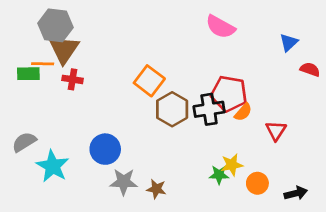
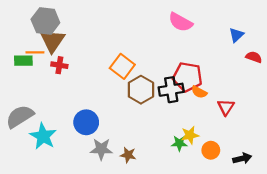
orange semicircle: (243, 112) -> (199, 92), turned 77
gray semicircle: (24, 142) -> (20, 116), size x1.4

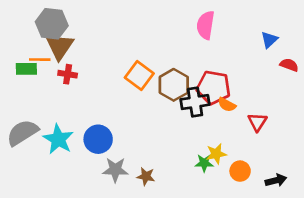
pink semicircle: (181, 22) -> (206, 25), turned 70
brown hexagon: (141, 90) -> (174, 85), moved
cyan star: (43, 136) -> (58, 139), moved

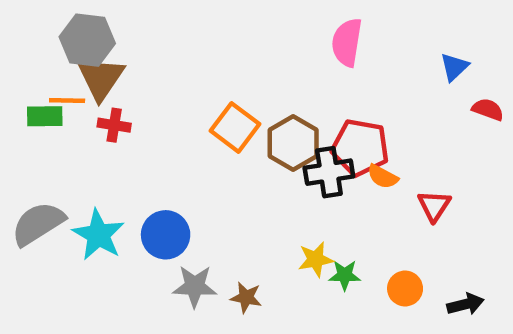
yellow star: (216, 154) -> (316, 259), moved

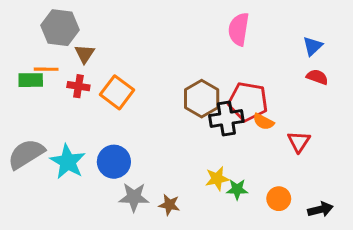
brown triangle: (101, 78) -> (85, 54), moved, size x0.6
red semicircle: (488, 109) -> (317, 77), moved
orange square: (235, 127) -> (117, 92), moved

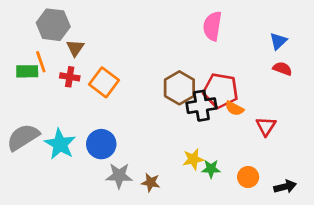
orange line: (46, 69) -> (41, 62), turned 70

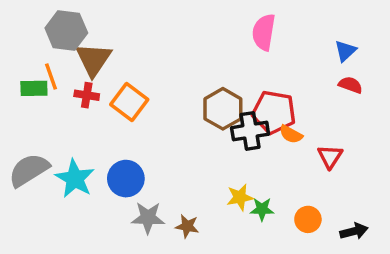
brown triangle: (75, 48) -> (94, 59), size x1.6

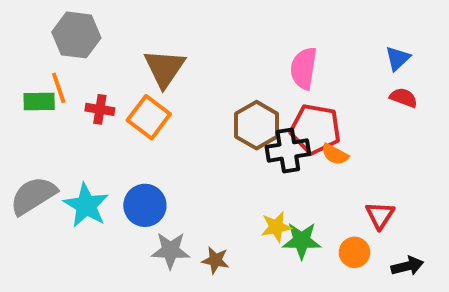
pink semicircle: (264, 32) -> (304, 68), moved
brown triangle: (94, 59) -> (165, 68), moved
red triangle: (330, 156) -> (380, 215), moved
green star: (262, 209) -> (302, 241), size x1.4

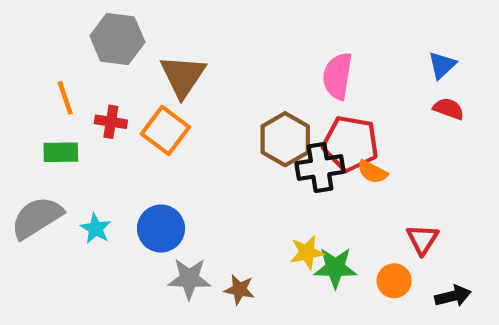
gray hexagon: (76, 35) -> (117, 39), moved
green rectangle: (39, 102) -> (61, 152), moved
cyan star: (86, 205) -> (96, 229), size x0.6

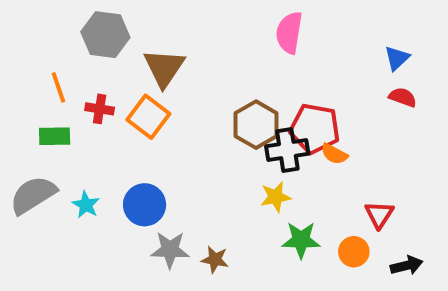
pink semicircle: (337, 76) -> (289, 33), moved
yellow star: (307, 252) -> (276, 197), moved

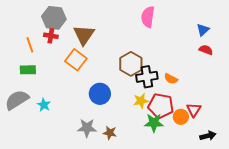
red cross: (100, 109) -> (51, 36), moved
red pentagon: (315, 128) -> (161, 106), moved
blue circle: (145, 205) -> (100, 94), moved
orange circle: (354, 252) -> (181, 117), moved

